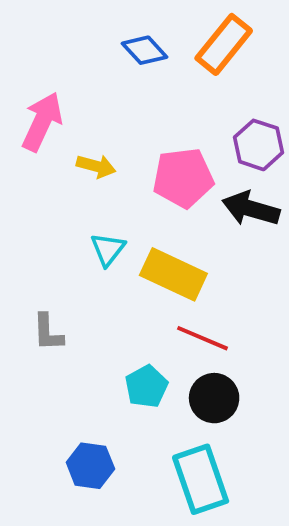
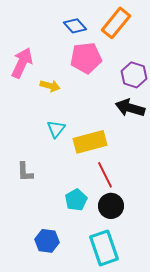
pink pentagon: (183, 178) -> (86, 58), moved
yellow rectangle: (173, 274) -> (90, 142), turned -40
red line: (202, 338) -> (105, 175), turned 40

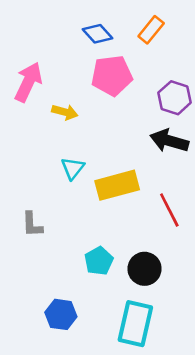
orange rectangle: (116, 23) -> (151, 30), size x0.7
red line: (105, 175) -> (169, 210), moved
cyan rectangle: (104, 248) -> (135, 324), turned 32

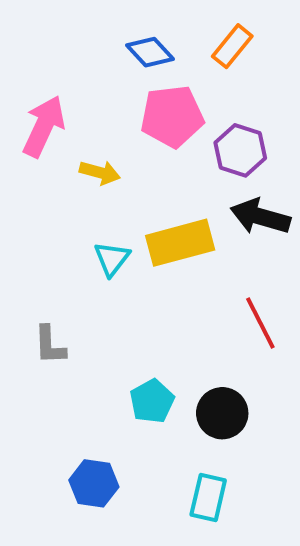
purple hexagon: (175, 98) -> (240, 150), moved
yellow rectangle: (117, 185) -> (180, 243), moved
cyan rectangle: (135, 324) -> (208, 497), size x0.7

